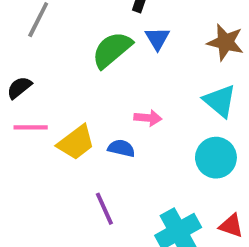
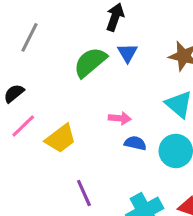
pink line: (31, 127) -> (23, 126), turned -44
blue semicircle: (121, 148) -> (135, 143), moved

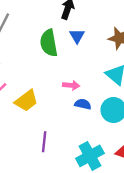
green semicircle: (90, 62) -> (49, 43), turned -60
purple line: (84, 193) -> (44, 142), turned 30

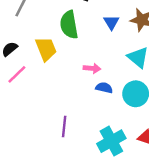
blue triangle: (77, 36) -> (111, 22), moved
yellow trapezoid: (26, 101) -> (46, 49), moved, turned -75

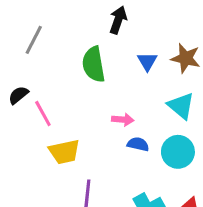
yellow trapezoid: (46, 49) -> (64, 152), moved, turned 100
pink line: (17, 74) -> (43, 114), moved, turned -75

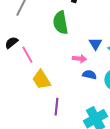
blue triangle: (147, 61) -> (95, 44), moved
yellow trapezoid: (64, 152) -> (41, 80), turned 70

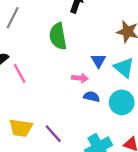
yellow trapezoid: (41, 80) -> (21, 128), moved, turned -50
purple line: (56, 107) -> (53, 134), turned -48

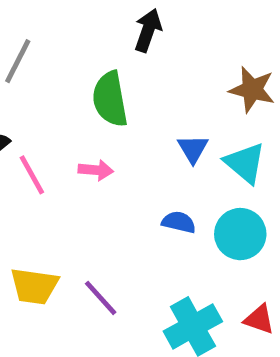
pink arrow: (80, 78) -> (96, 170), moved

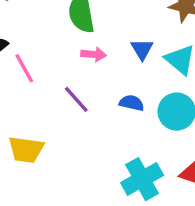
pink arrow: (96, 170) -> (94, 54), moved
purple line: (101, 298) -> (76, 99), moved

